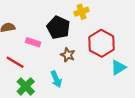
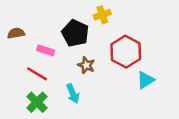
red line: (15, 62) -> (37, 74), moved

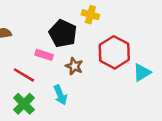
yellow cross: (102, 15) -> (90, 15), turned 35
pink rectangle: (46, 50) -> (44, 55), moved
cyan triangle: (146, 80) -> (142, 72), moved

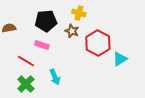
black pentagon: (63, 34) -> (46, 21), moved, turned -30
brown star: (74, 66) -> (72, 31), moved

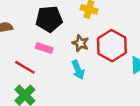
brown star: (72, 31) -> (80, 43), moved
cyan arrow: (55, 77) -> (78, 70), moved

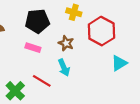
red hexagon: (112, 46) -> (101, 31), moved
red line: (25, 67) -> (42, 81), moved

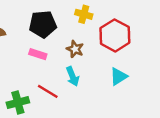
cyan triangle: (119, 63) -> (119, 76), moved
green cross: (15, 91) -> (18, 103), turned 30

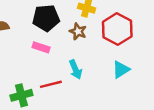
brown star: (75, 49) -> (78, 31), moved
red line: (48, 91) -> (51, 84), turned -45

